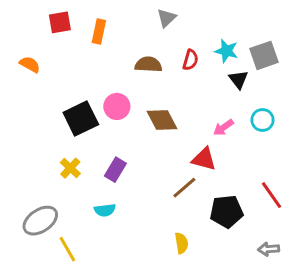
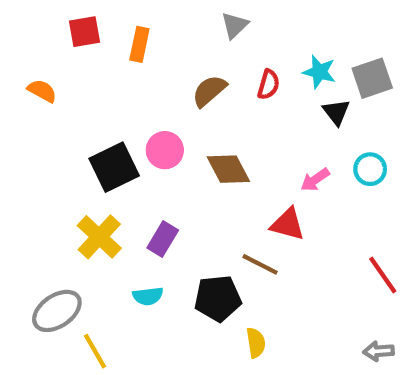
brown semicircle: (148, 64) -> (209, 91), turned -44
yellow cross: (70, 168) -> (99, 237), size x1.5
brown line: (184, 188) -> (260, 264), turned 68
black pentagon: (226, 212) -> (218, 298), moved

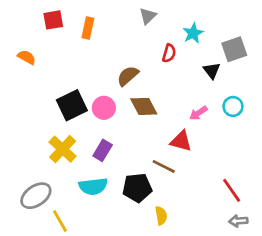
cyan star: (319, 72) -> (193, 33), moved, turned 30
brown semicircle: (209, 91) -> (128, 76), moved
pink circle: (165, 150) -> (104, 108), moved
red line: (383, 275) -> (232, 190), moved
cyan semicircle: (148, 296) -> (93, 186), size x1.5

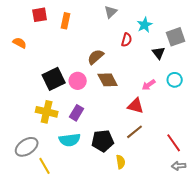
yellow cross: (63, 149) -> (47, 112), turned -30
brown line: (164, 166) -> (135, 132), moved, turned -66

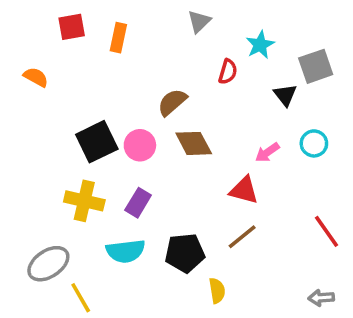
red line: (174, 143) -> (326, 231), moved

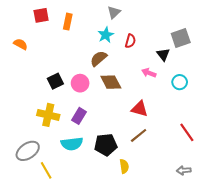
cyan star: (260, 45) -> (106, 35), moved
black square: (97, 142) -> (55, 81), size x0.7
pink arrow: (267, 152) -> (149, 73), moved, turned 56

